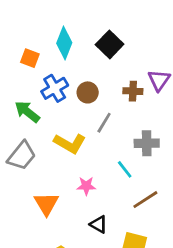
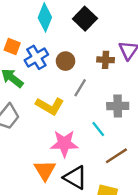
orange square: (30, 58) -> (12, 47), moved
pink star: (86, 186) -> (64, 144), size x1.6
orange triangle: (46, 204) -> (45, 170), moved
black triangle: (99, 224) -> (75, 178), size x1.5

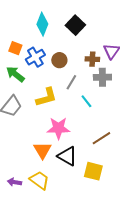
yellow L-shape: (50, 106) -> (46, 97), turned -45
gray cross: (118, 106) -> (102, 77), moved
cyan line: (98, 129) -> (86, 101), moved

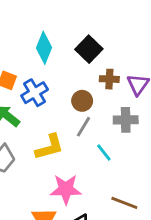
brown cross: (92, 59) -> (109, 79), moved
brown circle: (59, 60) -> (82, 101), moved
brown line: (101, 138) -> (124, 203), turned 54

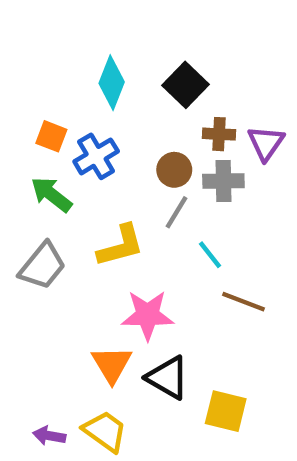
gray cross: (126, 120) -> (223, 181), moved
brown line: (124, 203) -> (244, 302), moved

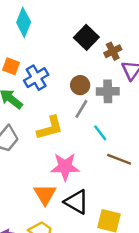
cyan diamond: (112, 83) -> (24, 22), moved
brown cross: (219, 134) -> (113, 51), moved, turned -30

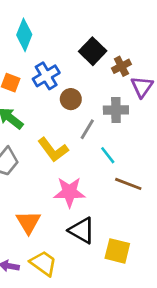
blue cross: (36, 78) -> (46, 76), moved
brown circle: (80, 85) -> (71, 99), moved
yellow L-shape: (50, 128) -> (53, 150), turned 68
orange triangle: (45, 194) -> (28, 222), moved

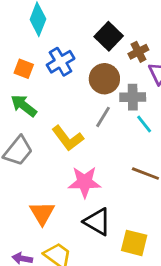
brown circle: (71, 99) -> (104, 79), moved, size x1.4
cyan line: (108, 155) -> (144, 124), moved

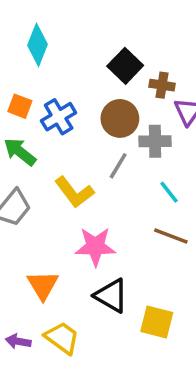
brown cross: (138, 52) -> (162, 85), turned 36
blue cross: (61, 62) -> (59, 117), moved
cyan line: (144, 124) -> (169, 192), moved

